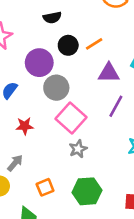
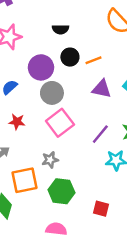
purple line: (116, 106) -> (100, 134), moved
gray star: (78, 149) -> (50, 160), moved
orange square: (45, 187) -> (25, 180), size x1.6

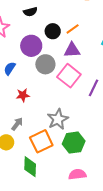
black semicircle: (61, 29) -> (30, 12), moved
purple triangle: (102, 89) -> (72, 50), moved
pink square: (60, 123) -> (69, 76), moved
gray star: (50, 160) -> (58, 119), size x1.5

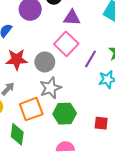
gray circle: (45, 64) -> (45, 62), moved
red star: (23, 95) -> (17, 59), size x1.5

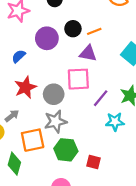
pink square: (66, 44) -> (78, 79), turned 35
red star: (17, 59) -> (25, 87), turned -30
red square: (101, 123) -> (93, 162), moved

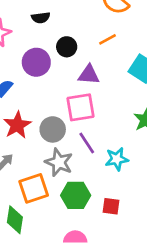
orange line: (94, 31) -> (107, 39), moved
purple line: (101, 98) -> (87, 143), moved, turned -66
gray star: (56, 121) -> (59, 162), turned -30
cyan star: (115, 122) -> (117, 159), moved

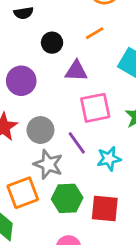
purple circle: (36, 62) -> (21, 81), moved
pink square: (80, 107) -> (95, 108), moved
red square: (111, 206) -> (105, 208), size x1.5

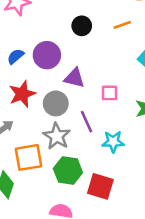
purple triangle: (76, 71) -> (74, 78), moved
pink square: (95, 108) -> (110, 93), size x0.6

